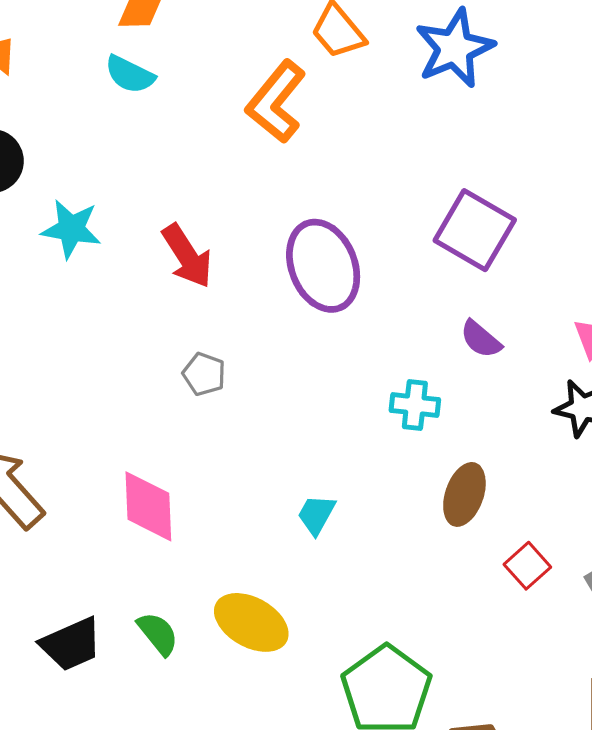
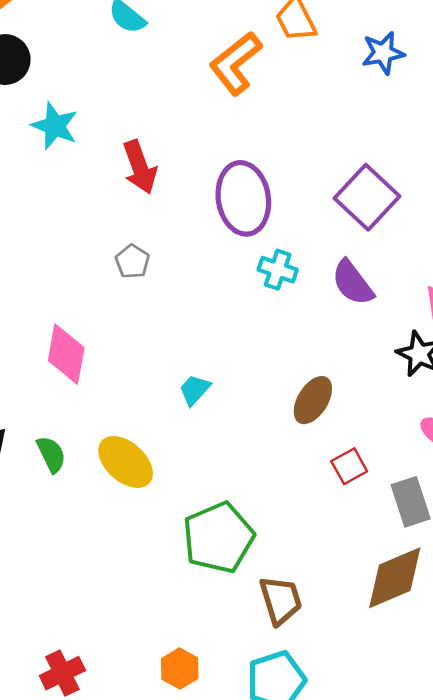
blue star: (455, 48) -> (383, 53), size x0.7
purple semicircle: (481, 339) -> (353, 283), size x1.4
cyan cross: (415, 405) -> (278, 270), moved

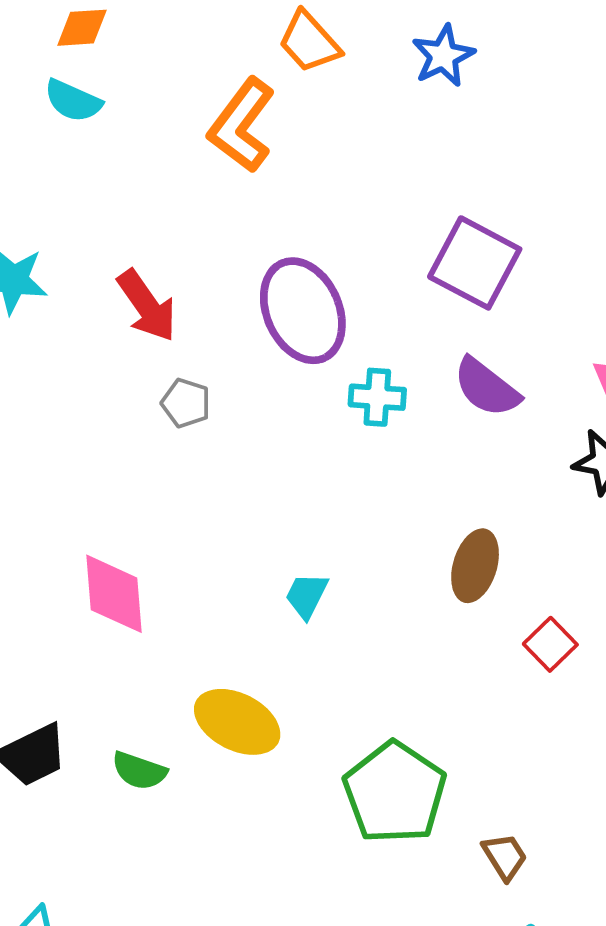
gray pentagon: (132, 261) -> (186, 403), moved
green semicircle: (51, 454) -> (139, 771), moved, turned 150
brown trapezoid: (281, 600) -> (505, 857), size x0.7

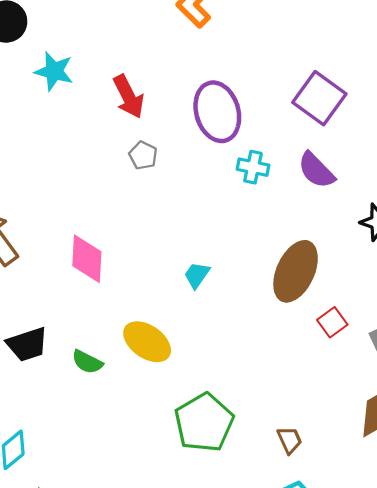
brown ellipse: (475, 566) -> (296, 271), size x1.5
green pentagon: (395, 793) -> (204, 423), moved

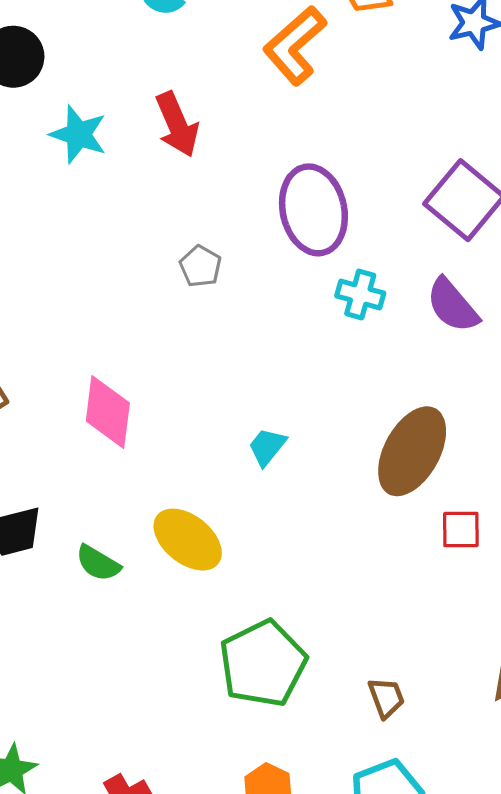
red arrow: (128, 97) -> (177, 124), moved
red square: (332, 322) -> (461, 529), turned 32

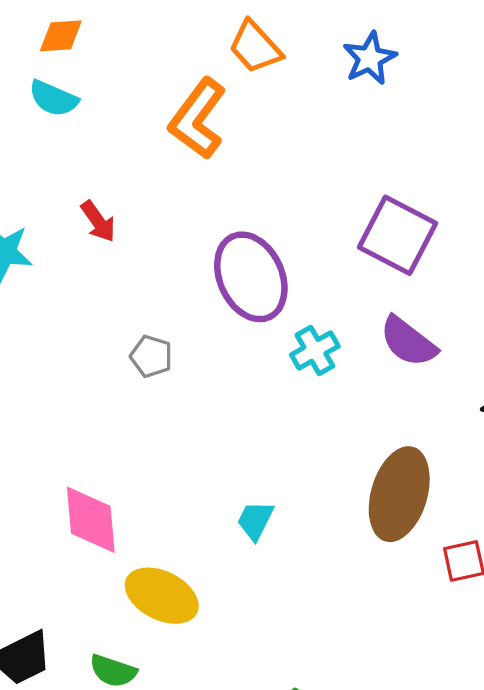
red arrow: (177, 124) -> (98, 221), size x0.7
cyan cross: (360, 295) -> (315, 350), turned -33
yellow ellipse: (188, 540) -> (162, 596), moved

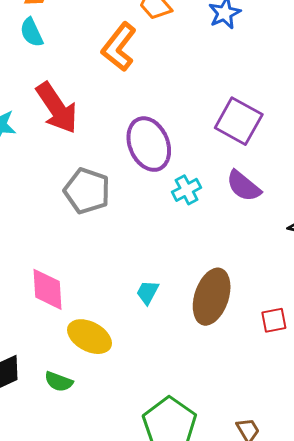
cyan semicircle: (53, 98) -> (32, 32), turned 40
red arrow: (98, 221) -> (57, 108), size x2.0
gray pentagon: (151, 356) -> (87, 191), size x1.8
brown ellipse: (399, 494) -> (212, 297), moved

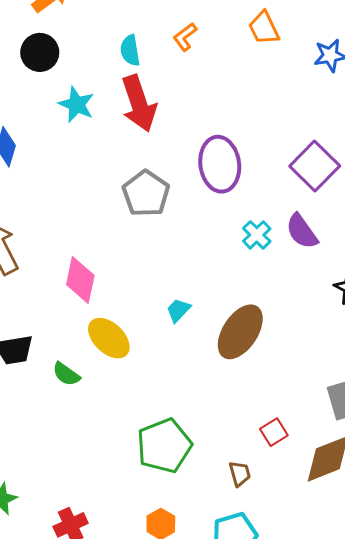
cyan semicircle: (32, 32) -> (130, 50), moved
orange L-shape: (119, 47) -> (185, 37), moved, size x0.6
cyan cross: (187, 190) -> (257, 235), moved, turned -32
red square: (274, 320) -> (274, 432), moved, turned -36

